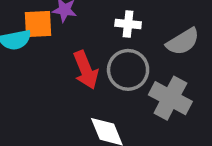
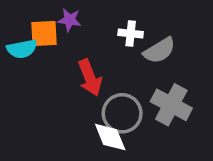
gray semicircle: (183, 42) -> (159, 50), moved
gray circle: (128, 70) -> (122, 113), moved

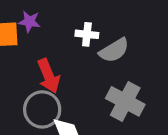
gray circle: (122, 113) -> (42, 109), moved

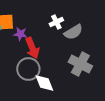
purple star: (29, 22) -> (20, 34), moved
white cross: (87, 34) -> (56, 22), turned -32

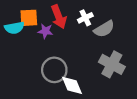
red arrow: (32, 48) -> (59, 17), moved

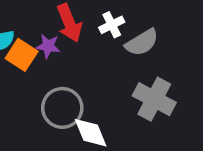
orange square: (29, 18) -> (22, 55), moved, turned 36

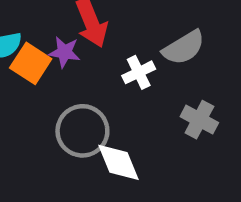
white cross: (112, 25) -> (139, 72), moved
gray cross: (154, 99) -> (199, 120), size x0.7

